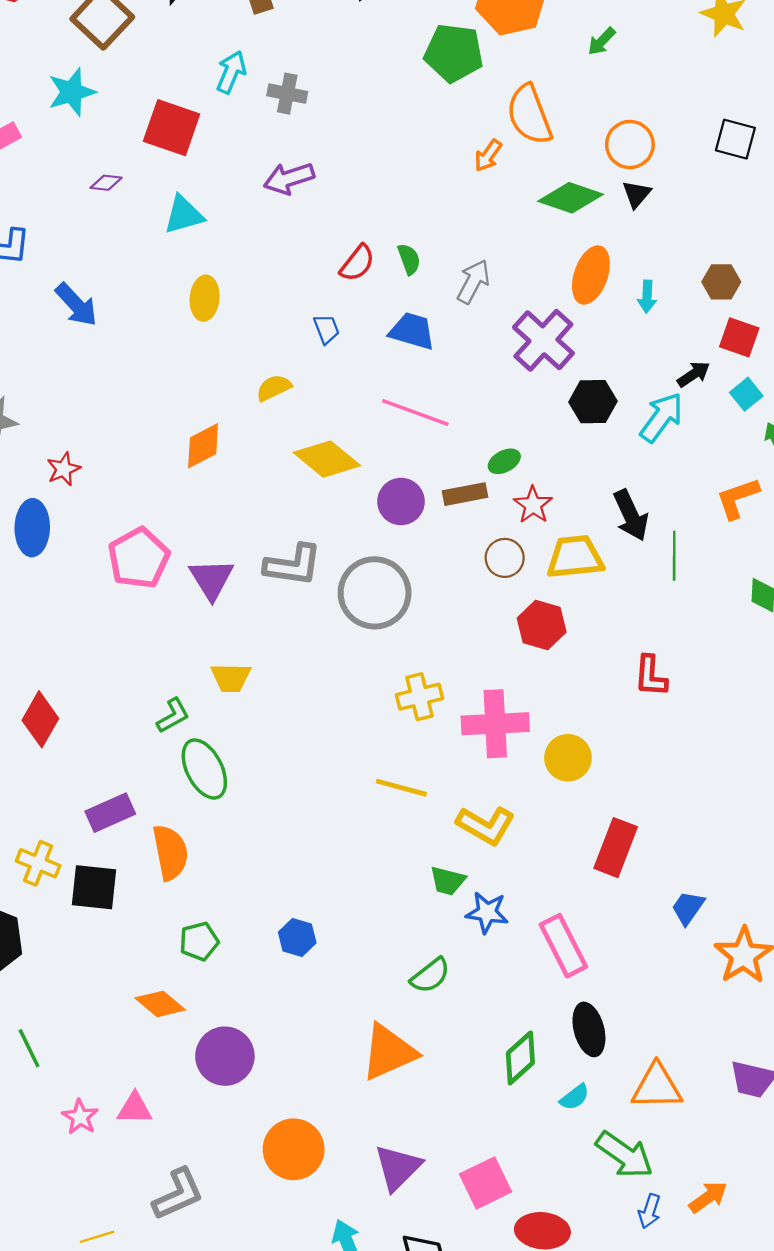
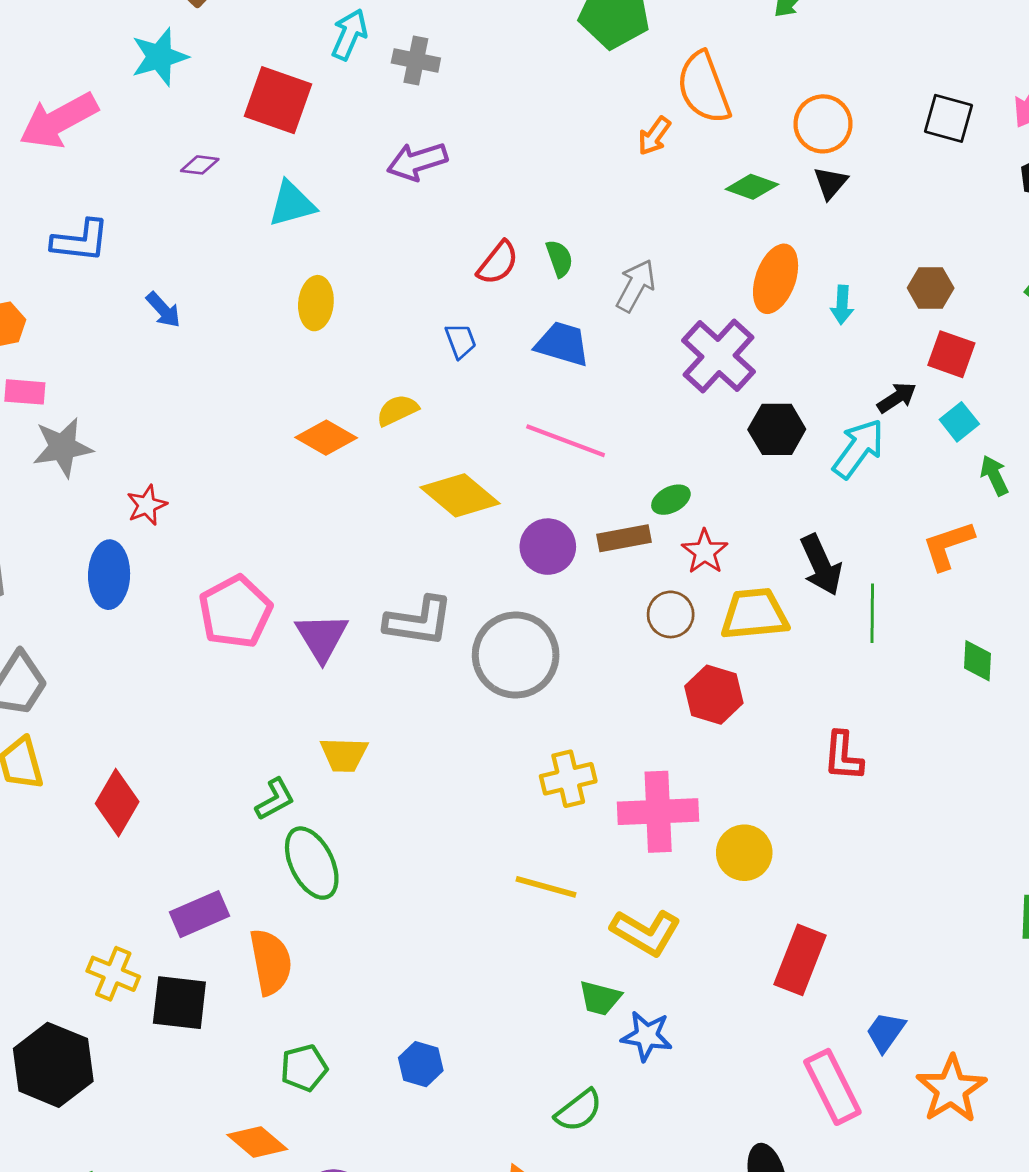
green diamond: (571, 198) -> (752, 187), size x0.7
blue arrow: (76, 305) -> (163, 310), size x0.7
orange diamond: (203, 446) -> (326, 438), moved, turned 57
pink rectangle: (563, 946) -> (832, 1087), moved

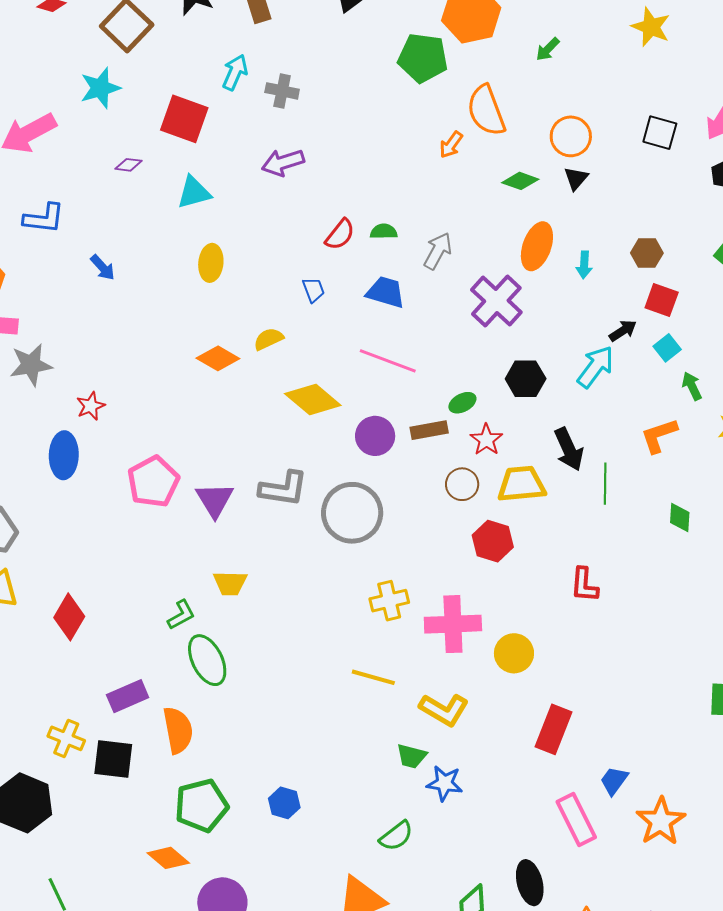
green semicircle: (559, 258) -> (384, 232), turned -72
black hexagon: (777, 429) -> (526, 379), moved
green pentagon: (304, 1068) -> (201, 805), size x1.6

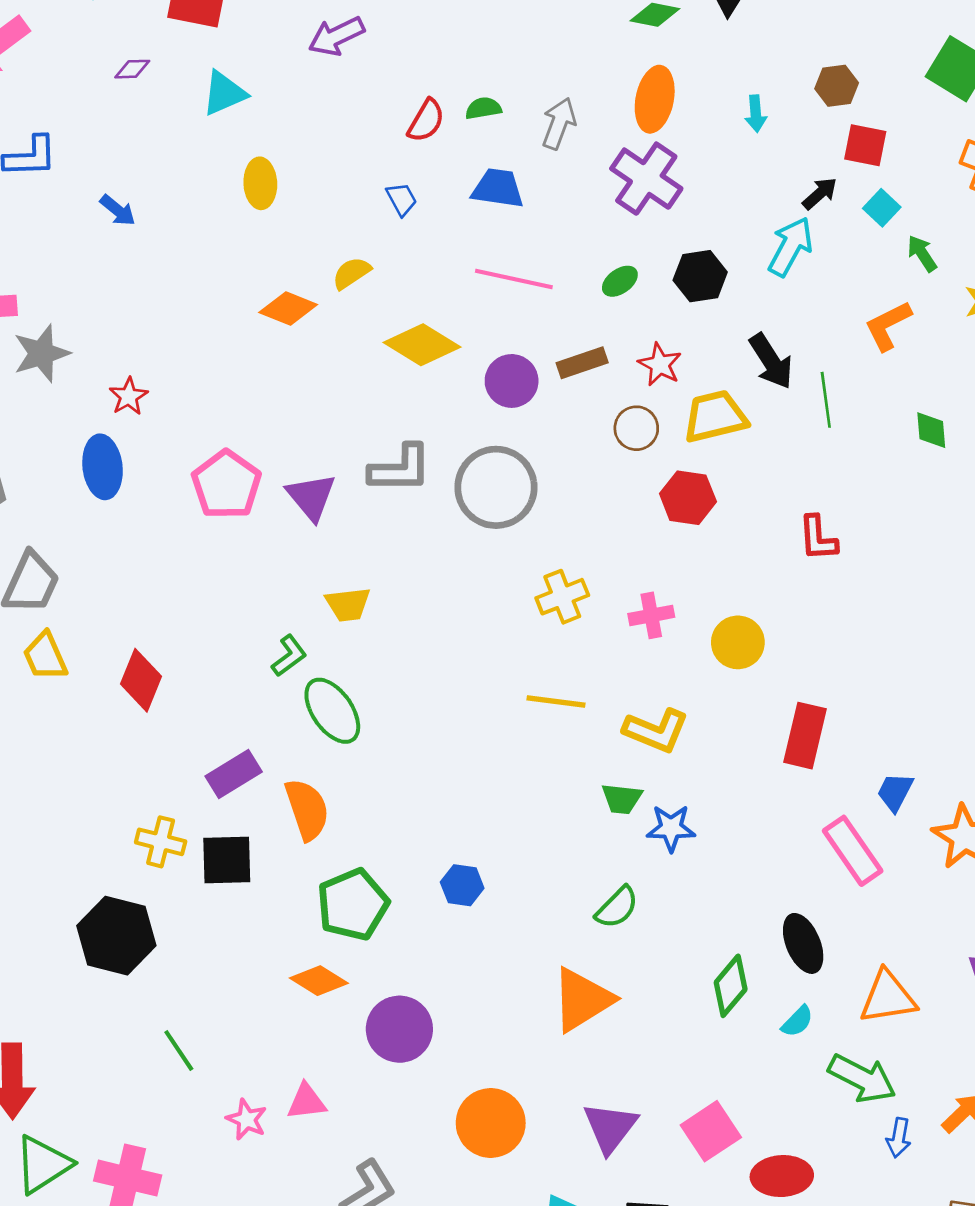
orange ellipse: (537, 246) -> (655, 99), moved
green ellipse: (462, 403) -> (620, 281), moved
pink cross: (453, 624) -> (651, 615), size x0.6

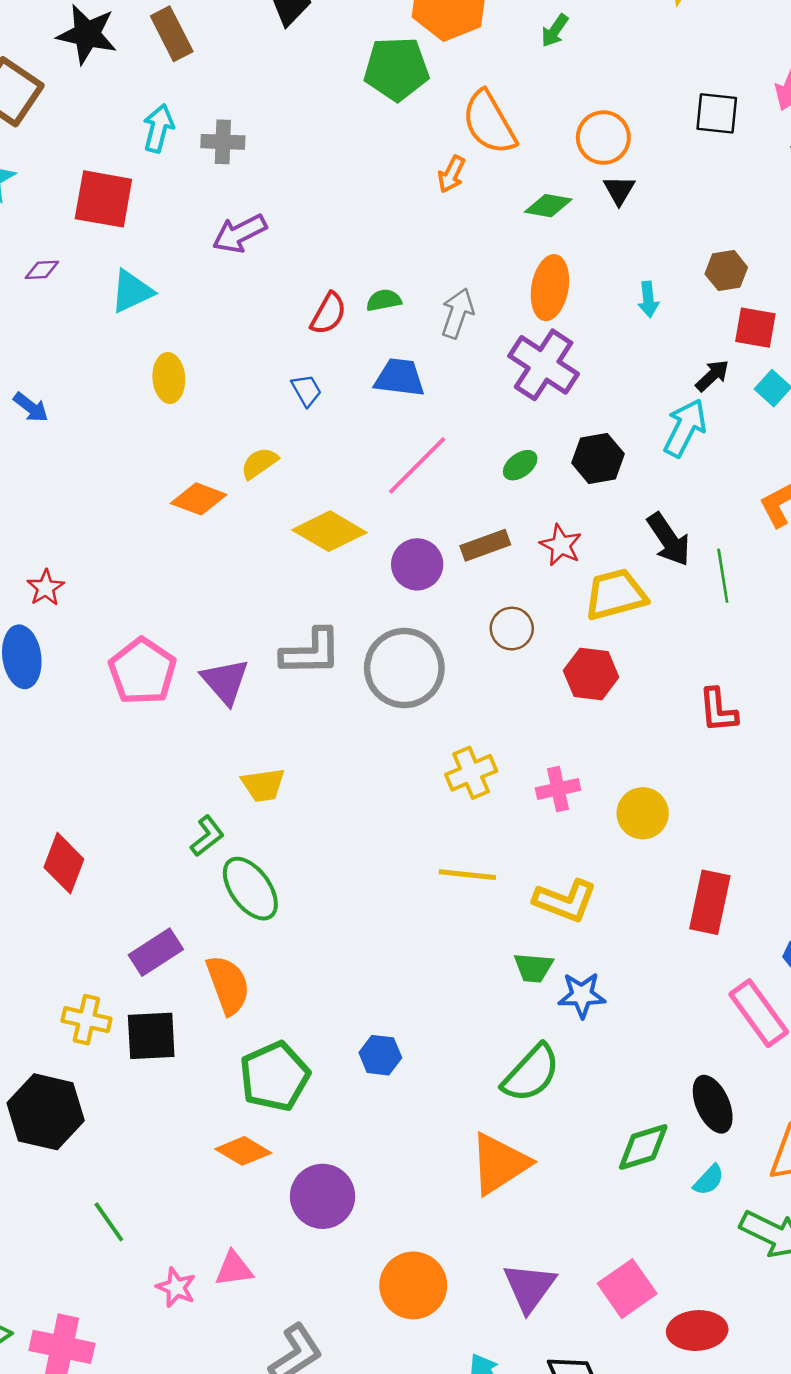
pink line: (514, 279) -> (417, 465), turned -56
brown circle: (636, 428) -> (512, 629), moved
green semicircle: (617, 907) -> (531, 1073), size x1.4
green diamond: (731, 986) -> (643, 1147), turned 34

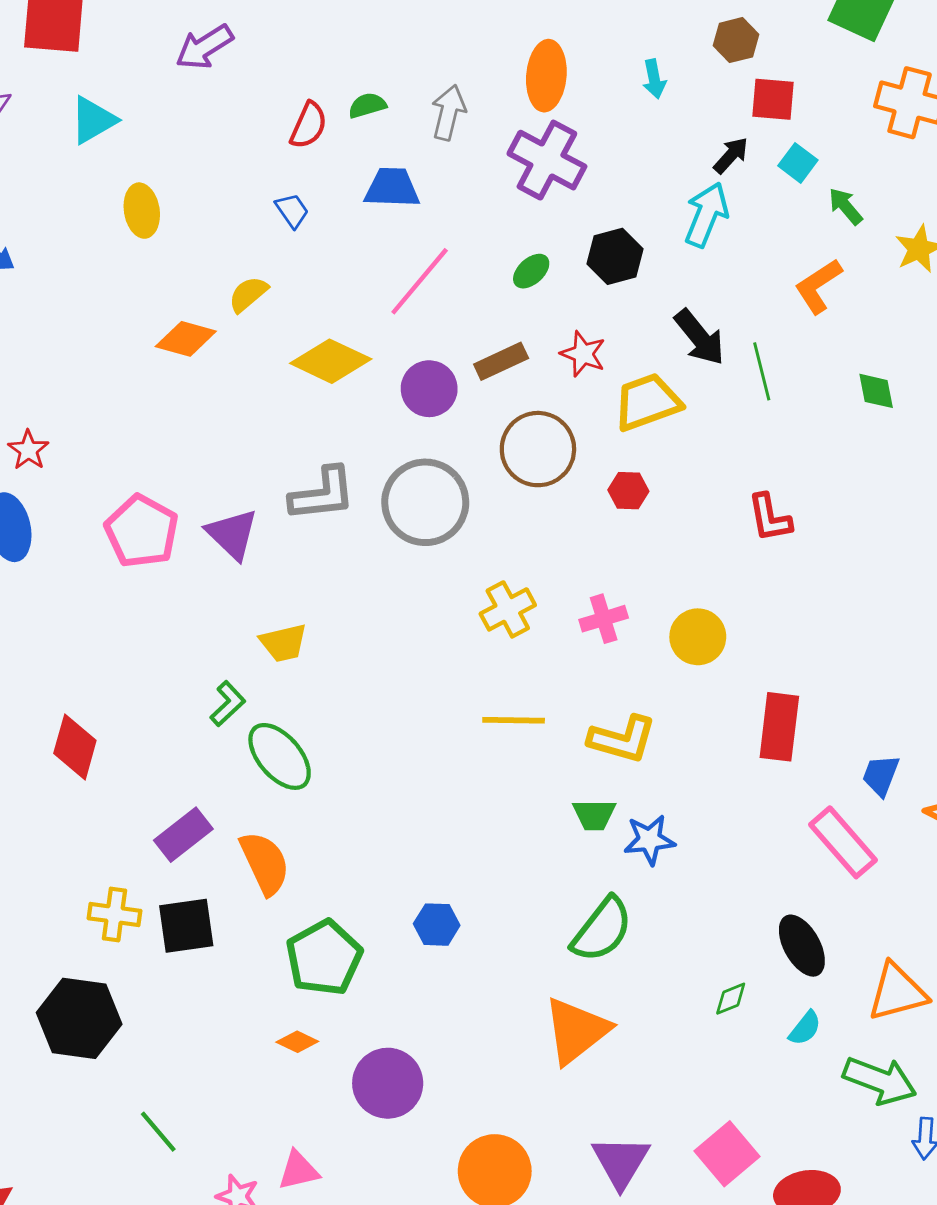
brown circle: (512, 629) -> (538, 449), size x1.6
red hexagon: (591, 674) -> (628, 491), size x0.7
green diamond: (643, 1147) -> (731, 999), size x0.6
orange diamond: (243, 1151) -> (297, 1042), size x0.7

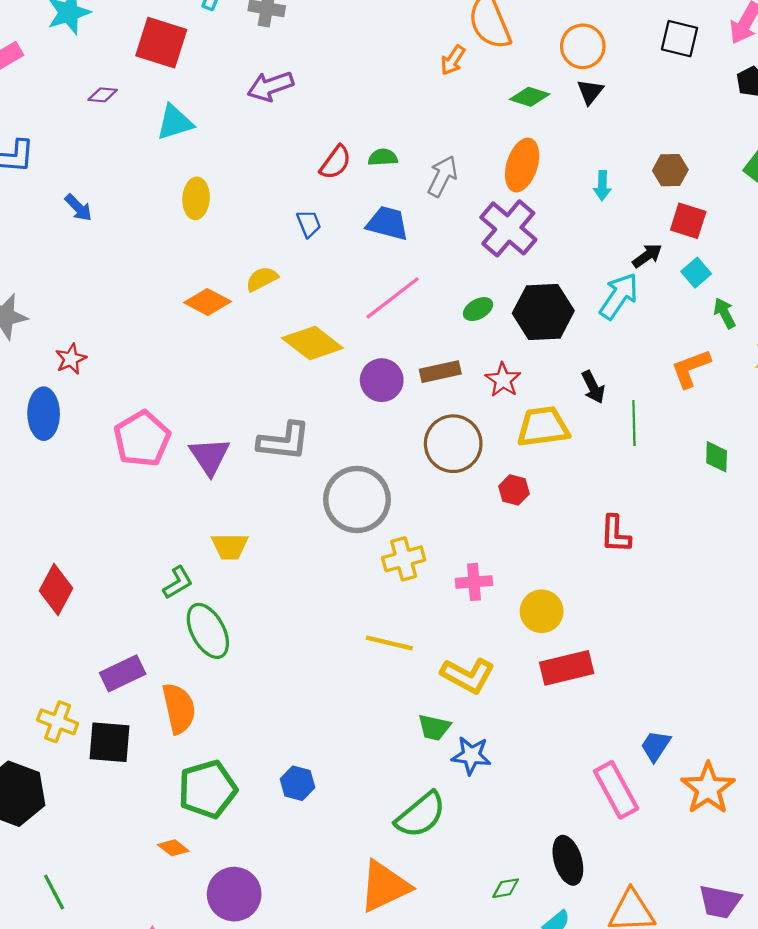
black hexagon: (615, 256) -> (543, 312), size x1.4
black arrow: (700, 337) -> (593, 387), size x0.7
gray circle: (425, 502) -> (357, 499), moved
red rectangle: (779, 727) -> (567, 668), moved, turned 57

